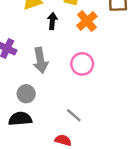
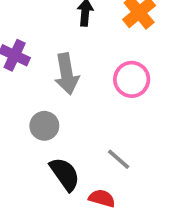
black semicircle: (20, 119) -> (65, 174), moved, turned 60

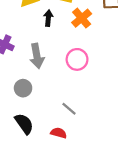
black semicircle: (65, 174) -> (24, 124), moved

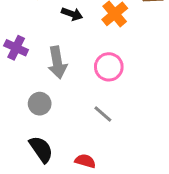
black arrow: (48, 18) -> (72, 14), turned 105
gray line: (69, 109) -> (103, 114), moved

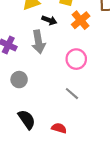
gray arrow: (57, 62) -> (38, 42), moved
gray circle: (40, 104) -> (19, 80), moved

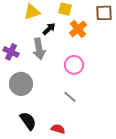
black arrow: (49, 20) -> (49, 29), turned -64
gray circle: (19, 80) -> (21, 84), size x1.5

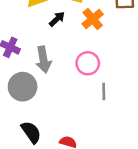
gray arrow: (39, 49) -> (43, 60), moved
gray line: (70, 97) -> (104, 92), moved, turned 48

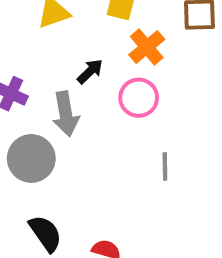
black arrow: (57, 19) -> (90, 71), moved
pink circle: (88, 63) -> (139, 98), moved

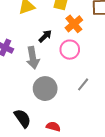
gray circle: (31, 158) -> (45, 89), moved
gray line: (165, 167) -> (83, 84), turned 40

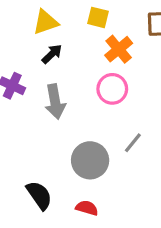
black arrow: (45, 36) -> (52, 54), moved
gray circle: (45, 89) -> (90, 160), moved

